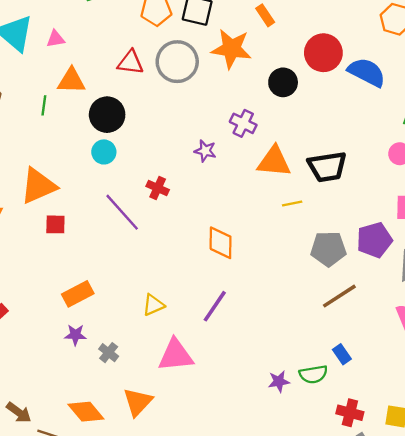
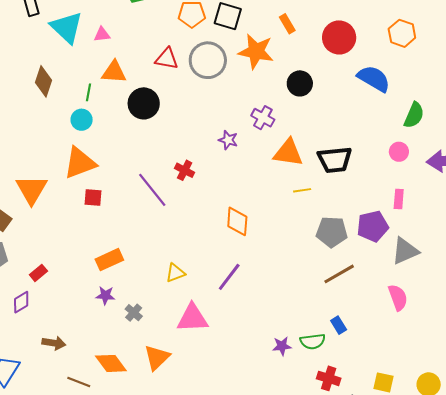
red circle: (323, 53) -> (339, 37), moved
cyan circle: (104, 152) -> (82, 120), moved
brown arrow: (19, 412) -> (54, 343), moved, turned -30
red cross: (350, 413) -> (329, 378), moved

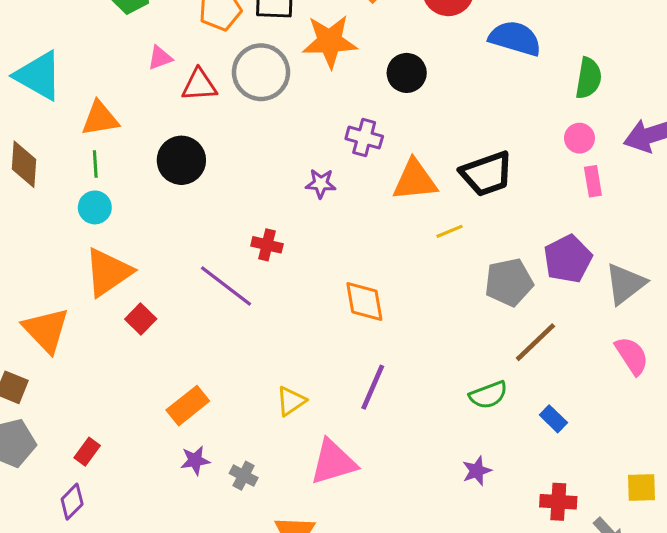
pink triangle: (102, 34) -> (160, 58), moved
orange triangle: (114, 72) -> (100, 118), moved
red square: (93, 197) -> (141, 319), turned -36
pink rectangle: (399, 199) -> (593, 181), moved
green semicircle: (313, 341) -> (488, 395), moved

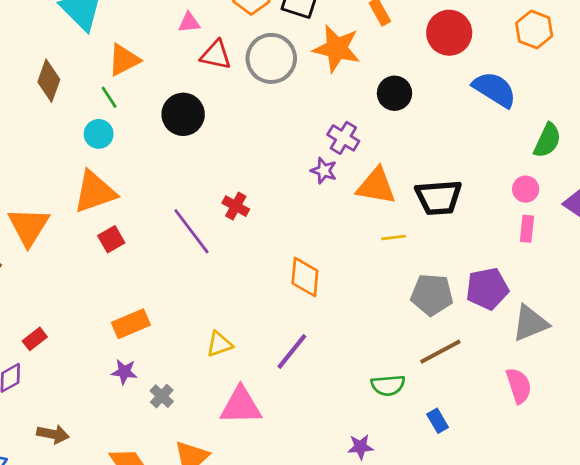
orange triangle: (100, 118) -> (124, 60), turned -33
green line: (95, 164) -> (109, 97), turned -45
purple star: (321, 183) -> (324, 171), moved

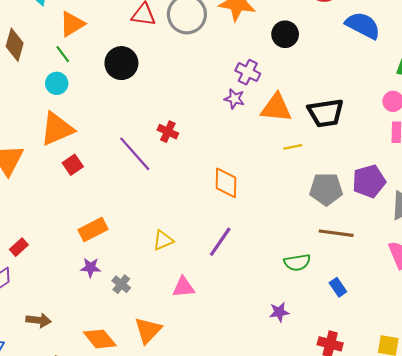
brown line: (440, 352) -> (336, 233), turned 40
pink triangle: (241, 406) -> (183, 287), size x0.7

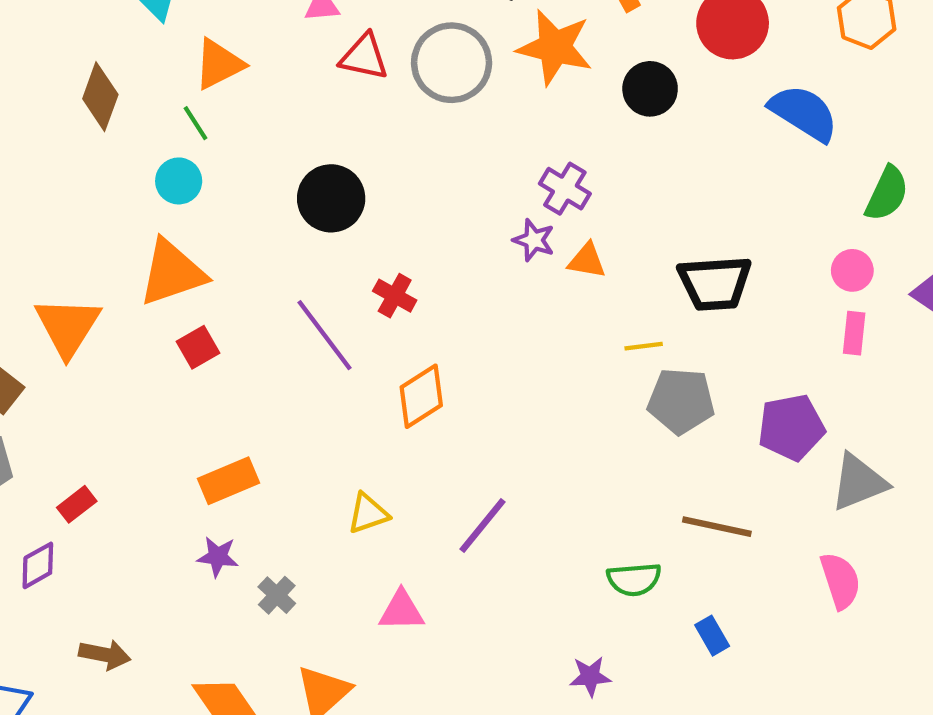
black circle: (285, 34) -> (650, 89), moved
black circle: (121, 63) -> (331, 198), moved
orange triangle: (276, 108) -> (587, 261), moved, size x0.6
orange diamond: (226, 183) -> (421, 396), moved, turned 52
gray pentagon: (326, 189) -> (681, 401), moved

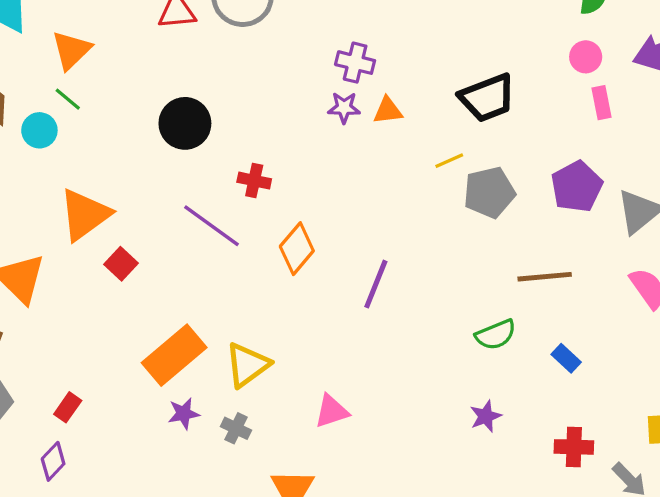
cyan circle: (179, 181) -> (39, 130), moved
orange rectangle: (229, 481) -> (174, 355), size x1.4
yellow triangle: (368, 513) -> (247, 365), moved, size x1.4
purple line: (482, 525) -> (376, 284), moved

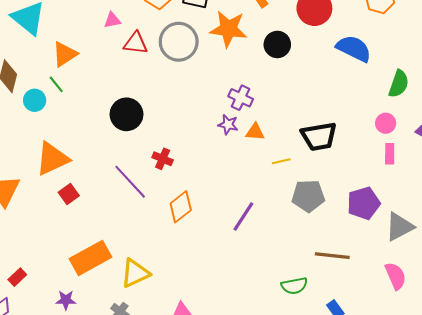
yellow line: (449, 161) -> (281, 161), moved
purple line: (376, 284) -> (243, 216), moved
purple star: (184, 414) -> (66, 300), moved

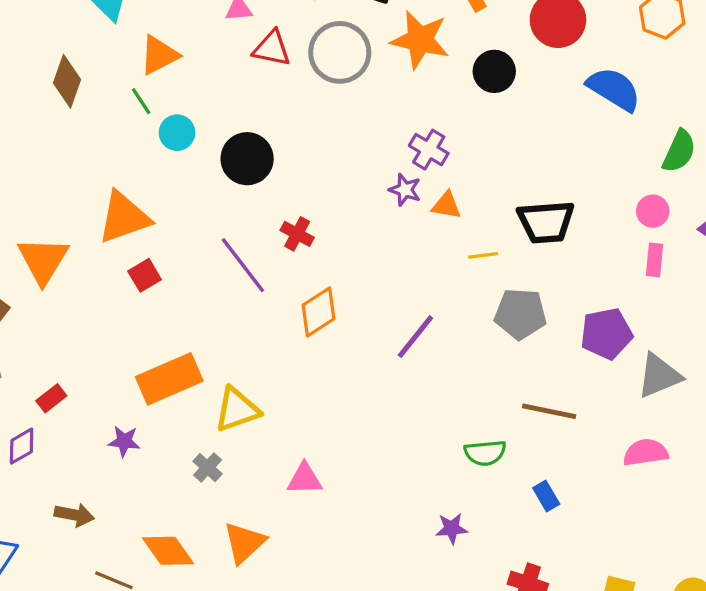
cyan circle: (35, 100) -> (177, 133), moved
pink semicircle: (396, 276) -> (646, 452), turned -80

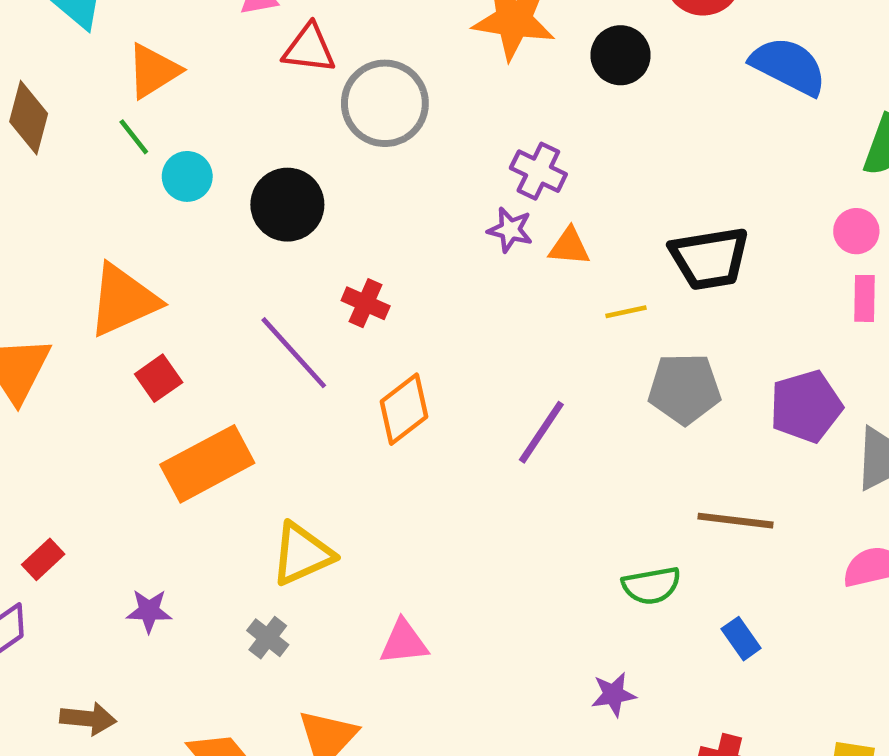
gray circle: (340, 52) -> (385, 103), moved
orange rectangle: (169, 379) -> (207, 464), moved

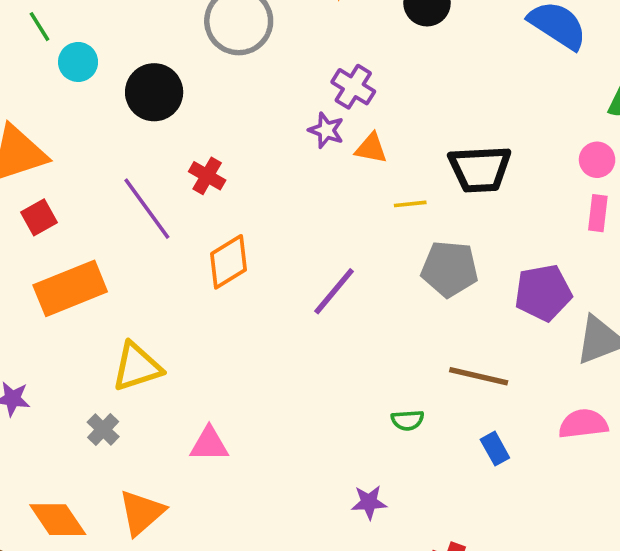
green semicircle: (651, 586) -> (408, 420), size x0.7
blue rectangle: (741, 639) -> (495, 449), moved

